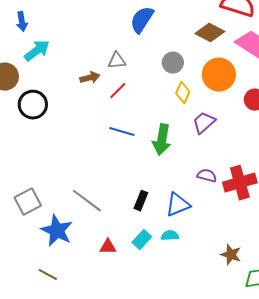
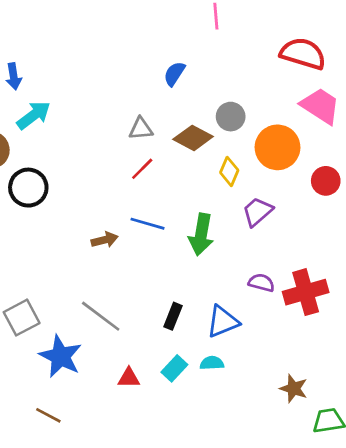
blue semicircle: (142, 20) -> (174, 74), size x0.7
brown diamond: (210, 33) -> (193, 138), moved
gray circle: (173, 63) -> (231, 117), moved
brown arrow: (90, 78) -> (105, 240), moved

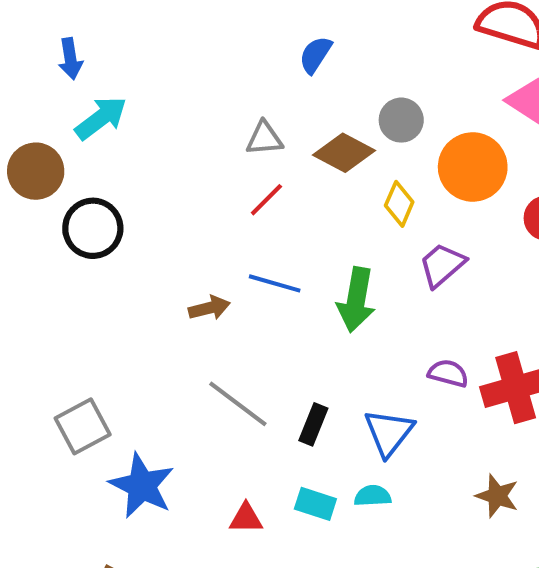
gray line: (101, 316) -> (238, 404), moved
blue triangle: (223, 322) -> (389, 433), turned -30
cyan rectangle: (174, 368) -> (315, 504), turned 65
brown star: (294, 389) -> (497, 496), moved

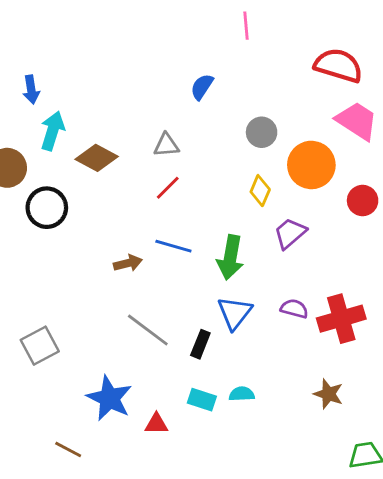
cyan arrow: (101, 118) -> (53, 131), turned -36
brown diamond: (344, 153) -> (97, 158), moved
blue triangle: (389, 433) -> (235, 313), moved
blue star: (142, 486) -> (109, 398), moved
red triangle: (246, 518) -> (156, 424), moved

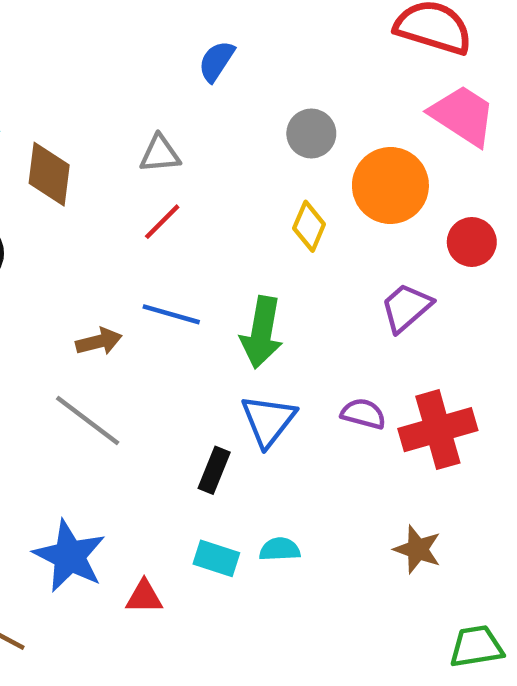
brown diamond: (97, 158) -> (49, 174), turned 69
purple trapezoid: (290, 233) -> (406, 308), moved
gray line: (148, 330) -> (88, 421), moved

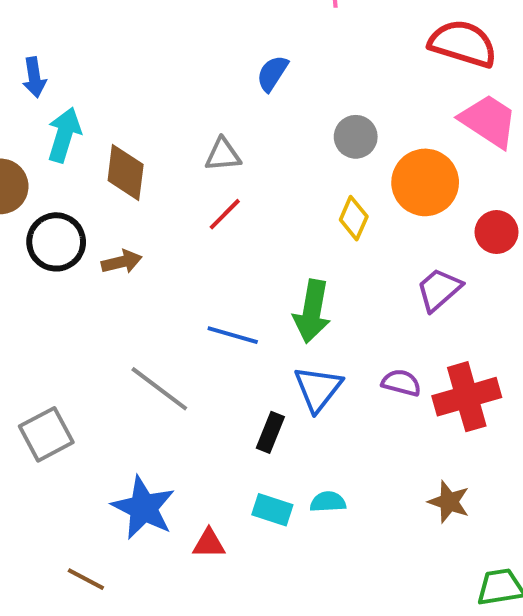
blue line: (171, 314) -> (233, 335), moved
brown arrow: (99, 341) -> (122, 262), moved

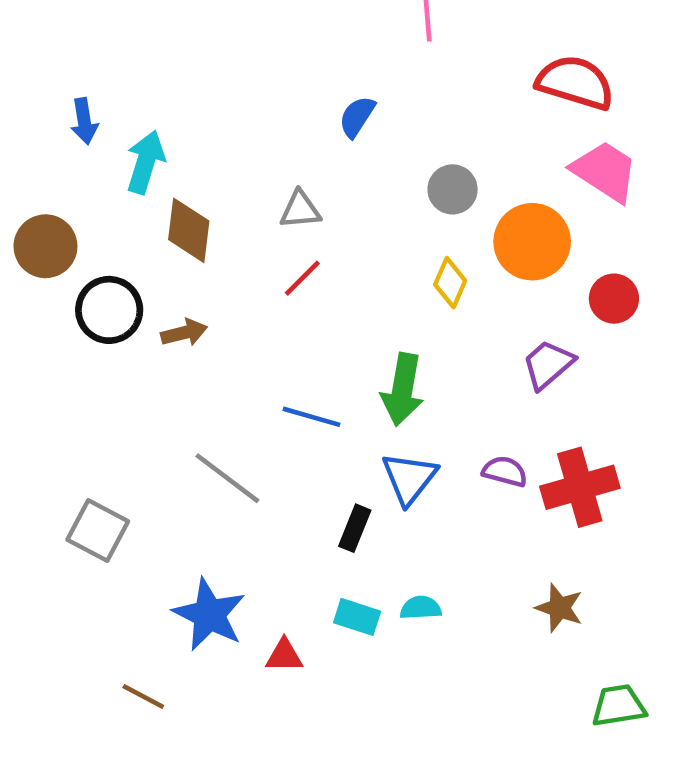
cyan arrow: (64, 135) -> (146, 162), moved
gray square: (46, 434) -> (98, 530), turned -34

